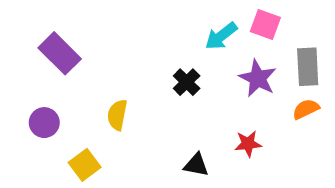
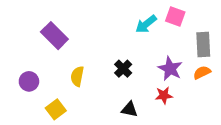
purple rectangle: (60, 53) -> (54, 36), moved
purple star: (258, 78) -> (170, 69), moved
black cross: (187, 82) -> (123, 69), moved

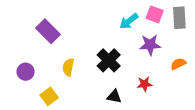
gray rectangle: (203, 44) -> (179, 18), moved
black cross: (123, 69) -> (109, 60), size x1.5
purple star: (170, 69) -> (150, 45), moved, turned -30

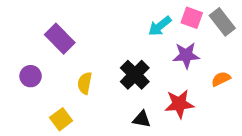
gray rectangle: (179, 18) -> (222, 22), turned -35
purple circle: (26, 72) -> (31, 76), moved
red star: (145, 84) -> (179, 104), size x1.5

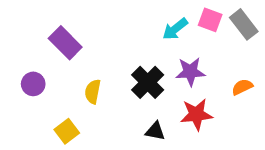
purple star: (186, 55) -> (190, 72), moved

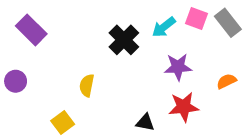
purple rectangle: (65, 43) -> (31, 30), moved
black cross: (148, 82) -> (124, 40), moved
purple circle: (33, 84) -> (16, 81), moved

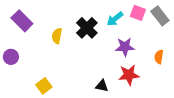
orange semicircle: (226, 81) -> (159, 57), turned -56
yellow semicircle: (87, 85) -> (57, 36), moved

